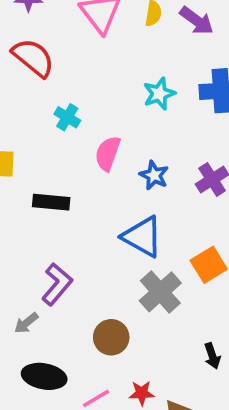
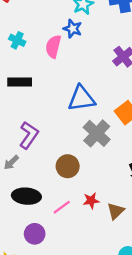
cyan cross: (67, 117) -> (17, 40), moved
blue star: (154, 175) -> (73, 29), moved
blue triangle: (142, 237) -> (81, 99), turned -32

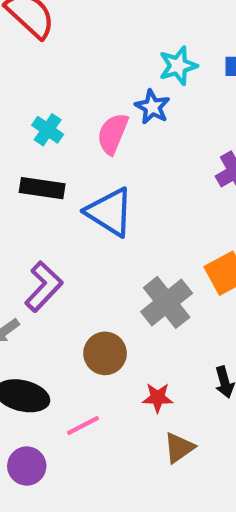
cyan cross: (17, 40) -> (48, 130), moved
blue triangle: (81, 99) -> (110, 212), moved, turned 32
red star: (91, 201) -> (158, 398), moved

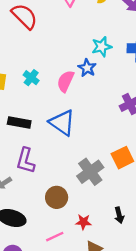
black rectangle: (42, 188) -> (19, 123), moved
purple L-shape: (44, 286) -> (26, 161), turned 150
pink line: (83, 425) -> (55, 237), moved

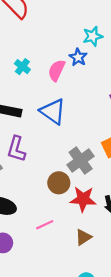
brown circle: (57, 197) -> (59, 183), moved
red star: (83, 222) -> (83, 199), moved, size x1.6

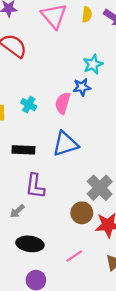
blue star: (78, 57) -> (82, 87), turned -30
blue triangle: (53, 111) -> (65, 144), turned -44

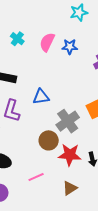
blue star: (82, 87) -> (70, 47), moved
blue triangle: (65, 144) -> (41, 97), moved, size x0.7

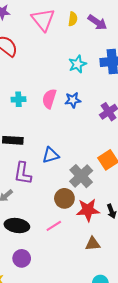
cyan cross: (17, 39) -> (18, 99), turned -32
pink line: (36, 177) -> (54, 226), moved
brown triangle: (70, 188) -> (93, 244), turned 35

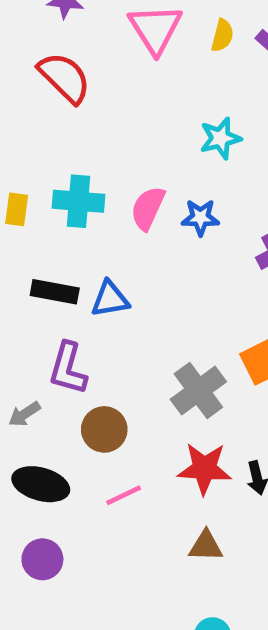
cyan cross: (18, 99) -> (78, 201), size x1.5
blue triangle: (51, 155) -> (110, 299), moved
brown circle: (64, 198) -> (104, 429), moved

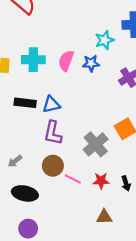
cyan star: (220, 138) -> (104, 40), moved
purple L-shape: (68, 368) -> (53, 133), moved
red star: (204, 469) -> (101, 181), size x0.7
pink line: (124, 495) -> (73, 179), moved, turned 56

